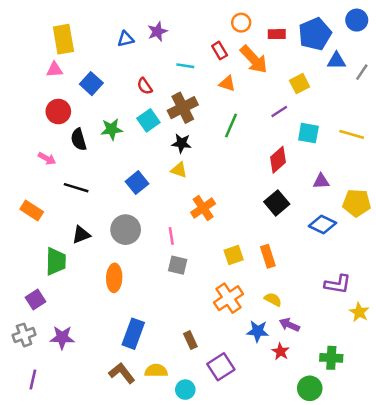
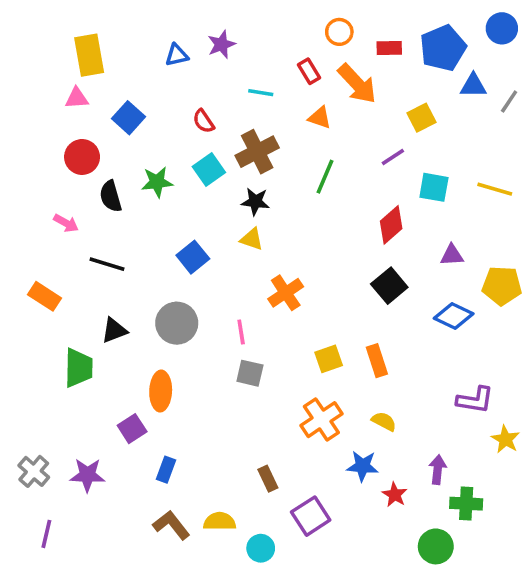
purple square: (35, 299) -> (132, 429), moved
purple arrow: (289, 325) -> (438, 470), moved, turned 72
blue rectangle: (133, 334) -> (166, 470), moved, size x0.6
gray cross: (24, 335) -> (34, 471), turned -30

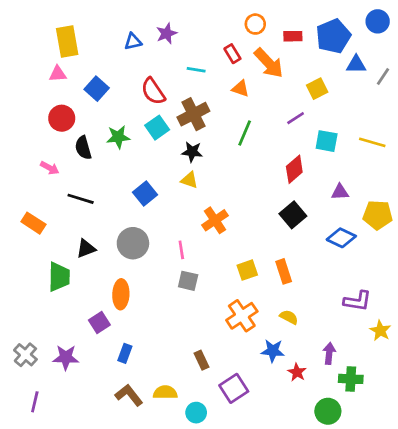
red semicircle: (204, 121) -> (153, 91), size x1.5

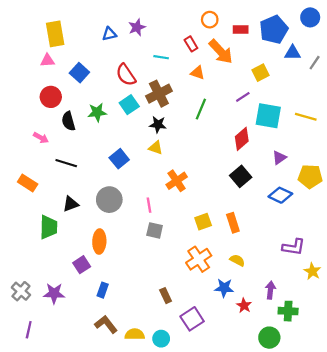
cyan square: (327, 141) -> (268, 116), size x1.4
purple triangle: (340, 192) -> (279, 158), turned -32
yellow semicircle: (165, 392) -> (135, 334), moved

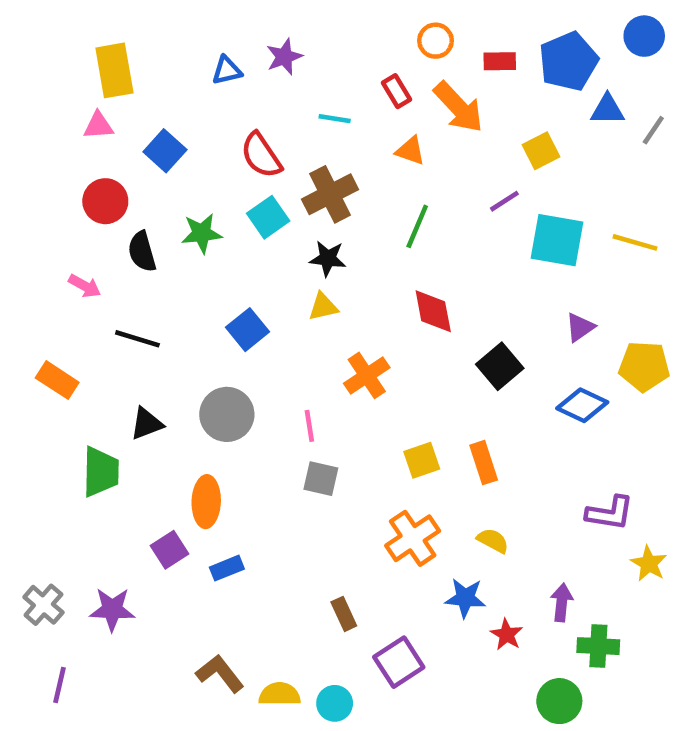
red diamond: (242, 139) -> (433, 311), moved, turned -60
yellow triangle: (156, 148) -> (323, 307), turned -32
blue rectangle: (103, 290) -> (227, 568), moved, turned 48

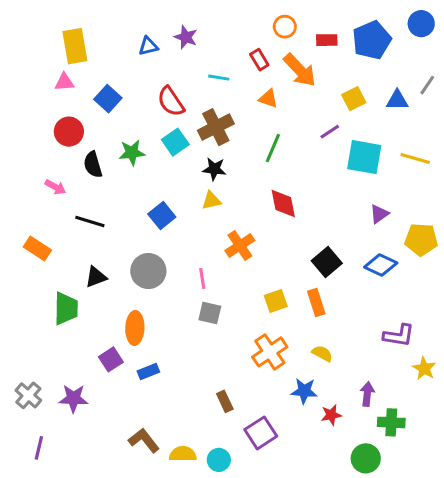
purple star: (284, 57) -> (186, 37), turned -30
blue triangle: (607, 109) -> (397, 100), moved
black square: (500, 366) -> (327, 262), moved
red star: (507, 635) -> (331, 415), turned 30

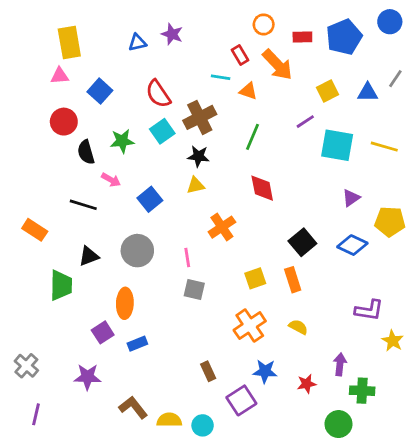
cyan line: (219, 78) -> (221, 77), moved
pink arrow: (55, 187) -> (111, 180), moved
blue star: (304, 391) -> (265, 371), moved
purple star: (73, 398) -> (87, 377), moved

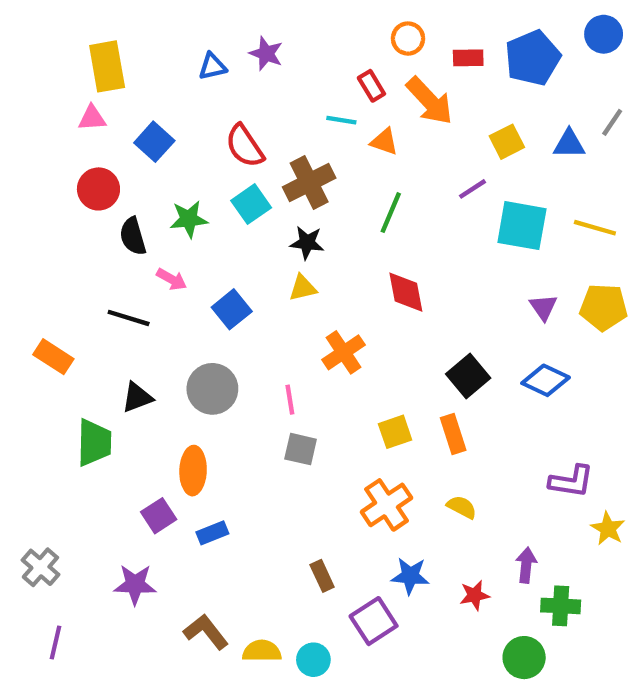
purple triangle: (351, 198) -> (543, 307), turned -30
yellow pentagon: (390, 221) -> (604, 307), moved

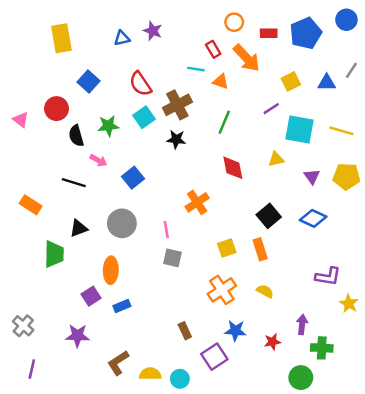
pink triangle: (92, 118) -> (21, 120), moved, turned 42
yellow triangle: (303, 288) -> (276, 159), moved
brown L-shape: (206, 632) -> (118, 363), turned -85

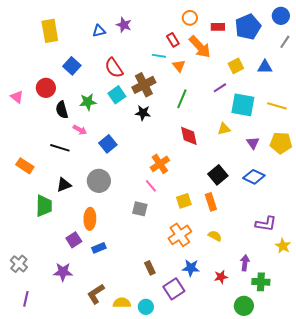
gray line: (351, 70) -> (285, 42), moved
orange triangle: (221, 81) -> (179, 66), turned 32
pink line: (166, 230) -> (151, 186), moved, turned -32

